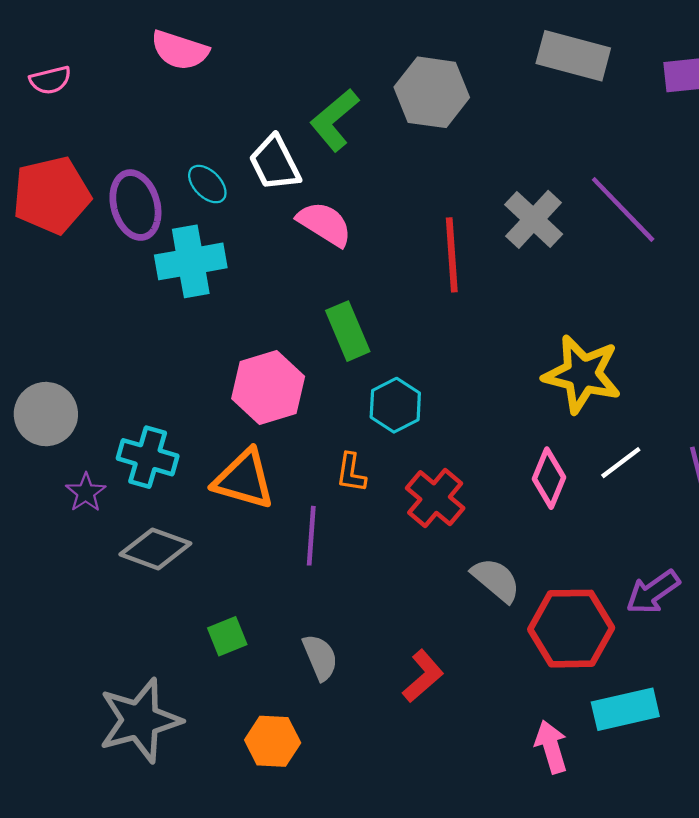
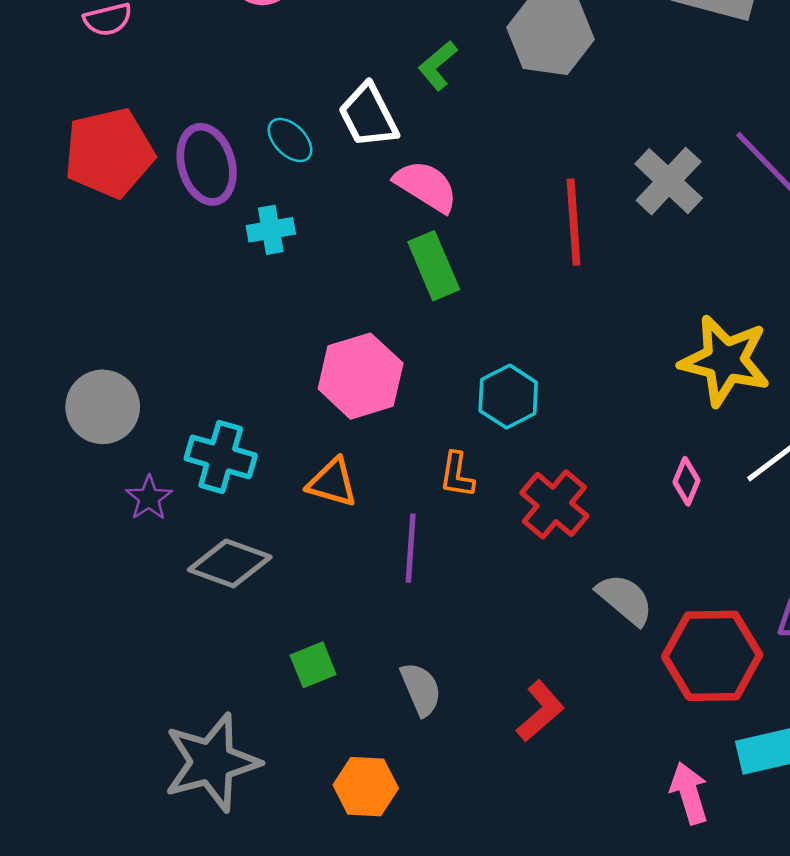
green L-shape: (334, 120) -> (438, 66), size x0.7
cyan cross: (191, 261) -> (271, 230), size x0.6
green rectangle: (348, 331) -> (434, 266), moved
pink diamond: (549, 478) -> (687, 481), size x0.7
orange triangle: (244, 479) -> (332, 483), size x0.7

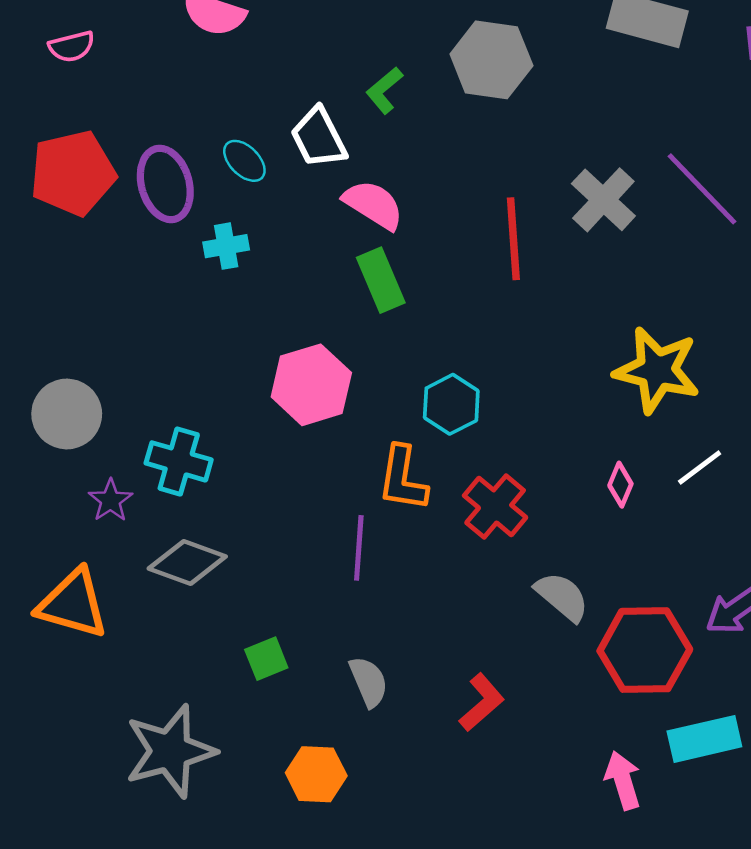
orange L-shape: (457, 475) -> (403, 478), size x1.5
orange triangle: (332, 483) -> (73, 604), moved, size x1.5

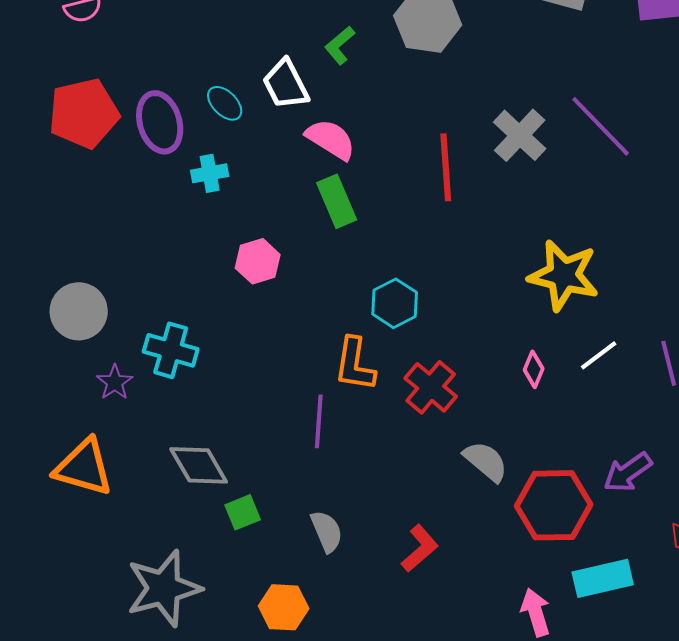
pink hexagon: (311, 385) -> (258, 261), moved, size x0.7
gray diamond: (187, 562) -> (199, 465), moved, turned 40

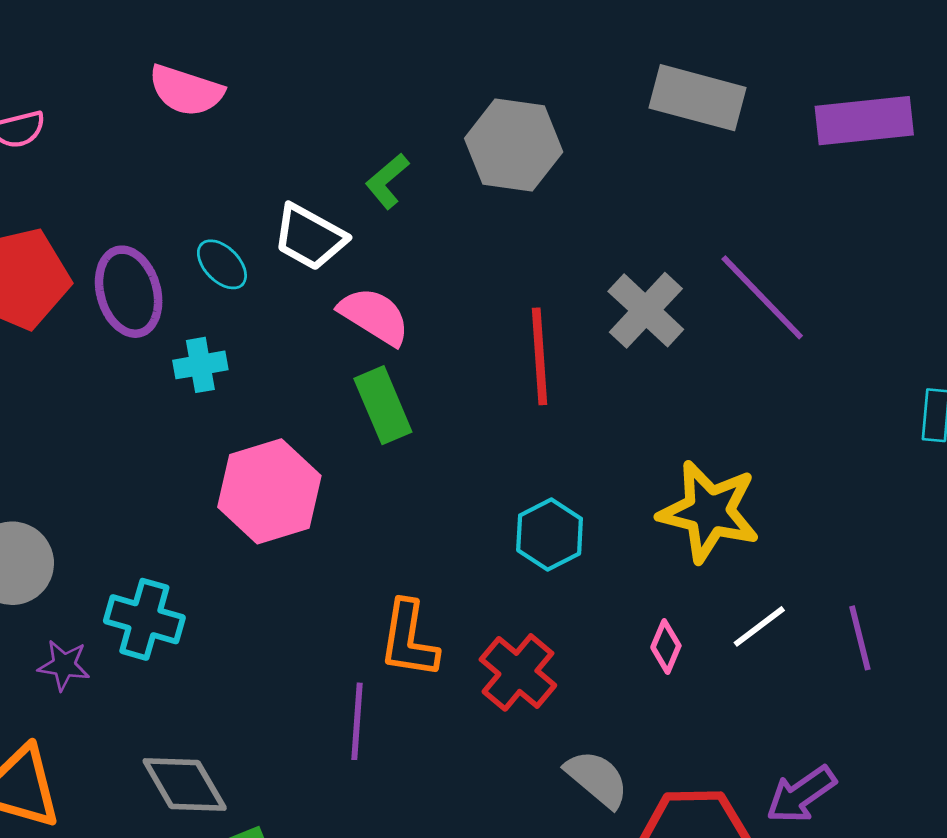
white trapezoid: (286, 84) -> (310, 237), turned -34
pink hexagon: (258, 261) -> (269, 491), size x1.6
cyan hexagon: (395, 303) -> (550, 534), moved
purple star: (115, 382) -> (64, 665), turned -30

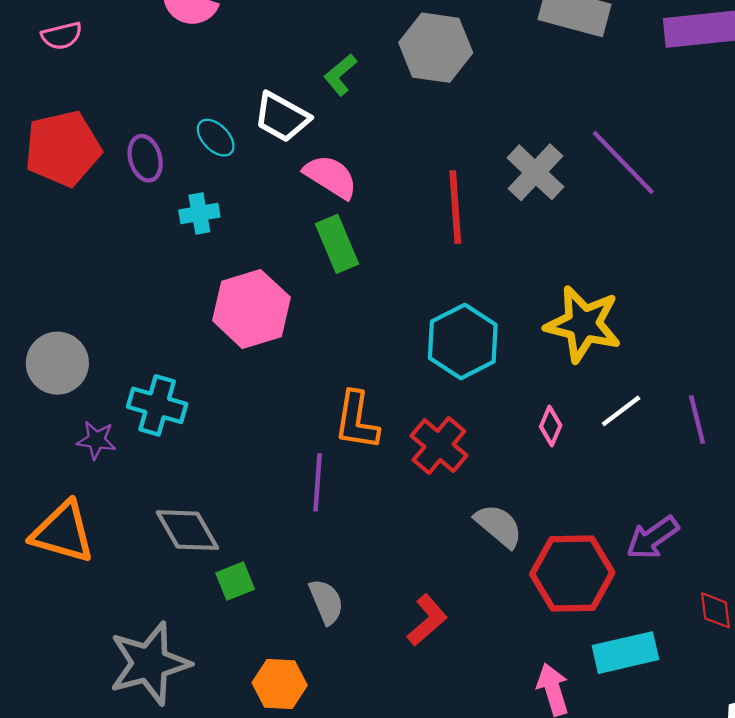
purple ellipse: (129, 292) -> (145, 158), size x0.7
cyan hexagon: (550, 534) -> (463, 341), size x1.4

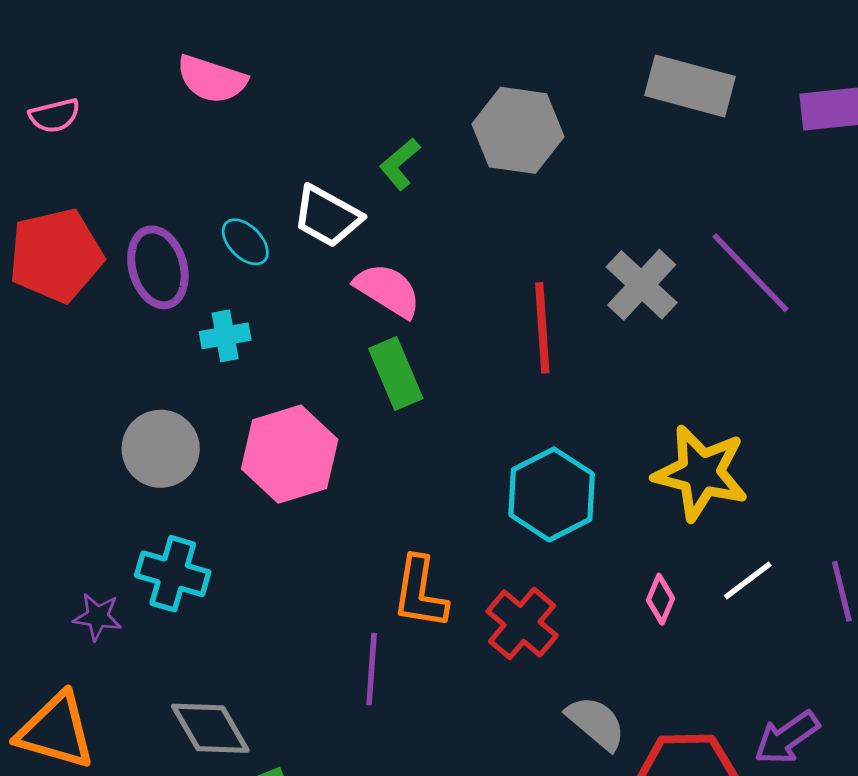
purple ellipse: (145, 158) -> (158, 267), size x1.4
gray circle: (57, 363) -> (161, 449), moved

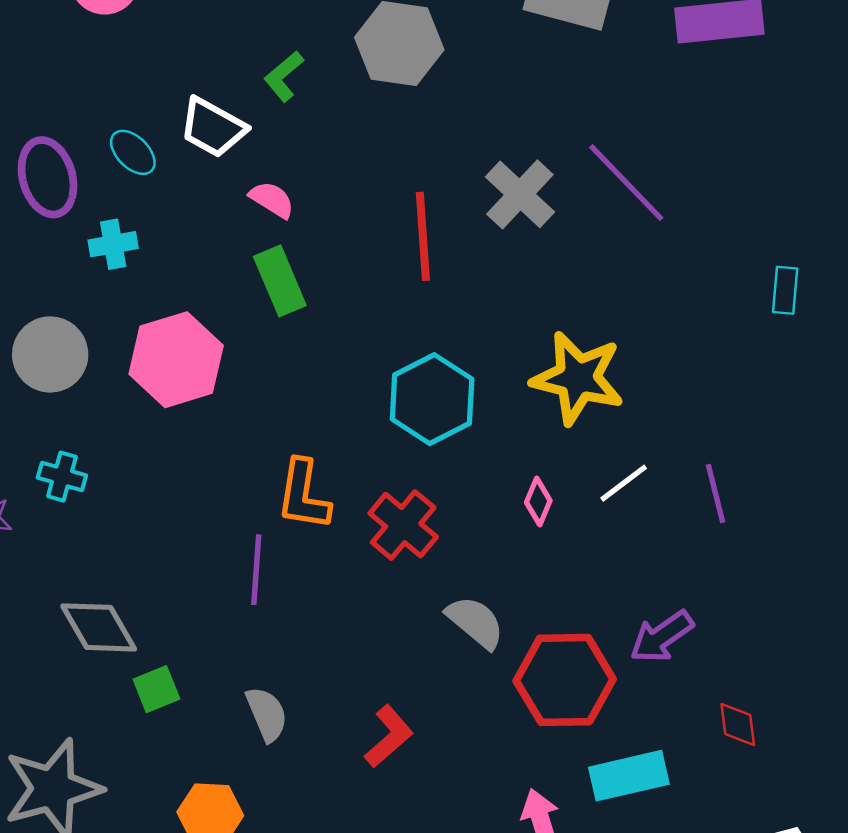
pink semicircle: (388, 290) -> (272, 200), size x0.7
cyan cross: (173, 574) -> (62, 477), size x0.7

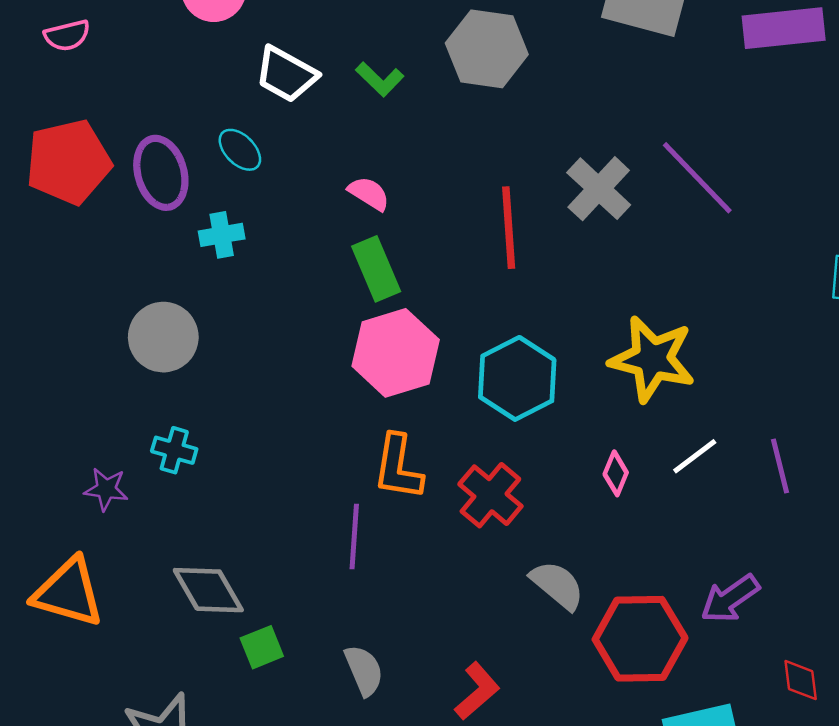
green L-shape: (284, 76) -> (380, 79), turned -96
white trapezoid: (213, 127) -> (286, 74), moved
pink hexagon: (176, 360) -> (396, 353), moved

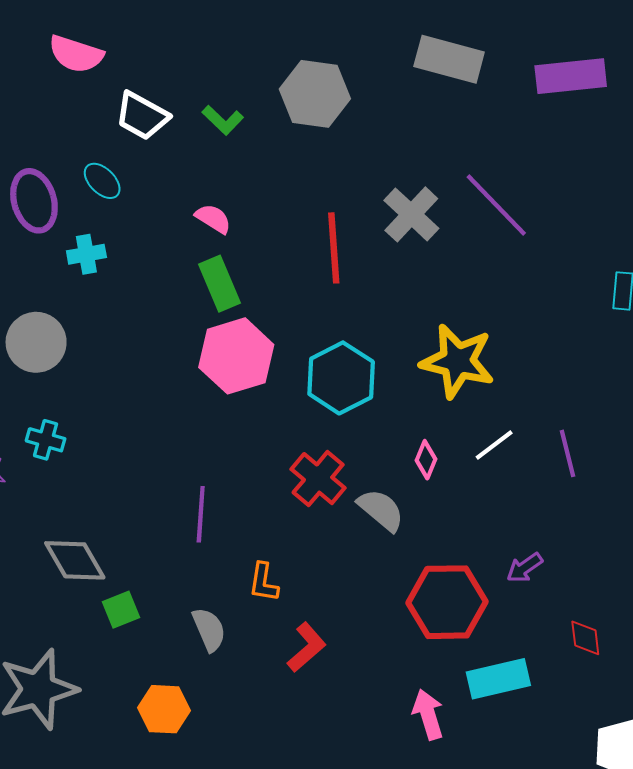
orange L-shape: (398, 467) -> (264, 582), moved, size x0.7
gray semicircle: (557, 585) -> (381, 510), moved
purple arrow: (730, 599) -> (525, 568), size x0.7

